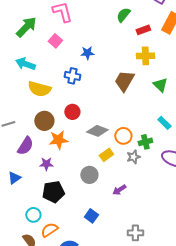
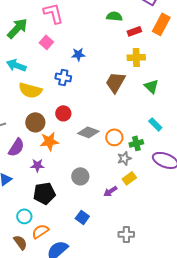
green semicircle: (123, 15) -> (114, 16), turned 56
yellow rectangle: (106, 155) -> (129, 178), moved

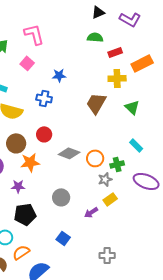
orange rectangle: (161, 24) -> (142, 63), moved, turned 35

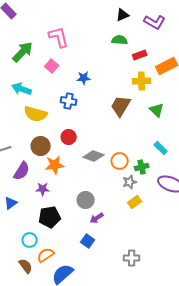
purple arrow: (91, 212) -> (97, 218), moved

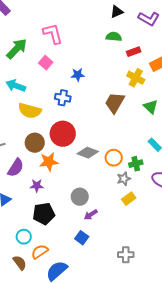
yellow cross: (142, 81) -> (136, 78), turned 30
red circle: (69, 137) -> (63, 134), size x1.6

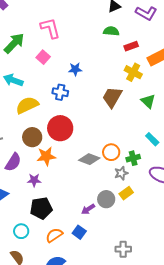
yellow semicircle: (30, 111) -> (27, 105), turned 140
gray diamond: (88, 153) -> (89, 159), moved
gray circle: (80, 197) -> (106, 199), moved
orange semicircle: (40, 252) -> (54, 235), moved

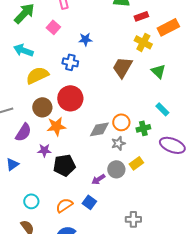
gray diamond: (89, 159) -> (99, 129), turned -30
gray star: (121, 173) -> (118, 143), moved
black pentagon: (41, 208) -> (64, 165), moved

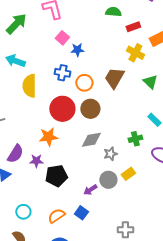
pink square: (53, 27) -> (62, 38), moved
yellow semicircle: (37, 75) -> (29, 86), turned -65
brown circle: (42, 107) -> (90, 109), moved
orange circle: (121, 122) -> (84, 83), moved
purple semicircle: (23, 132) -> (15, 154), moved

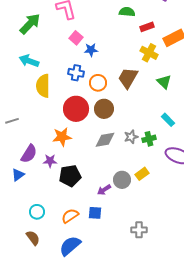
gray star: (110, 154) -> (131, 137), moved
blue square: (81, 213) -> (95, 213), turned -32

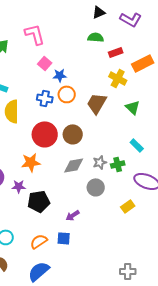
orange circle: (98, 83) -> (67, 94), moved
yellow rectangle: (142, 174) -> (128, 206), moved
gray circle: (122, 180) -> (96, 187), moved
gray cross: (139, 230) -> (128, 271), moved

